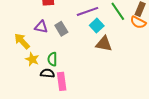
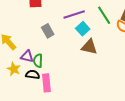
purple triangle: (41, 27) -> (27, 56), moved
yellow star: (32, 59) -> (14, 69), moved

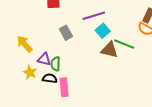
green line: (104, 15) -> (124, 44), moved, turned -36

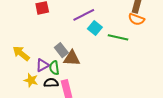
gray rectangle: (66, 33) -> (61, 50), moved
brown triangle: (109, 50) -> (72, 58), moved
purple triangle: (44, 59) -> (42, 65), turned -32

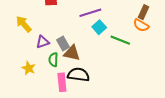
yellow arrow: (21, 53) -> (24, 24), moved
purple triangle: (42, 65) -> (43, 42), moved
black semicircle: (51, 83) -> (78, 75), moved, size x1.5

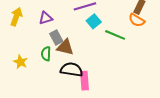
yellow arrow: (24, 24) -> (16, 17), turned 60
purple triangle: (43, 42) -> (46, 18), moved
pink rectangle: (62, 82) -> (85, 81), moved

